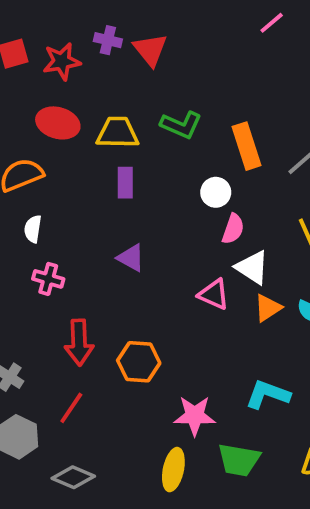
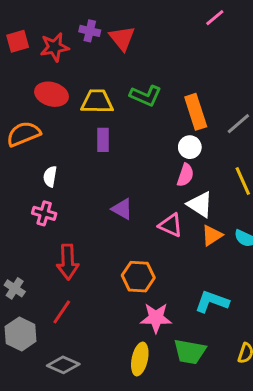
white circle: (216, 192) -> (190, 147), moved
white semicircle: (33, 229) -> (50, 177), moved
purple triangle: (131, 258) -> (122, 209), moved
orange hexagon: (139, 362) -> (138, 277), moved

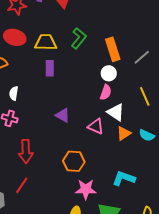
green L-shape: (146, 96) -> (79, 38), turned -75

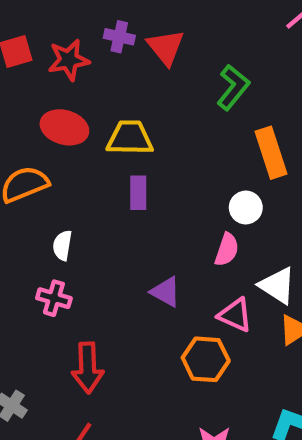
green L-shape: (79, 38) -> (233, 87), moved
white circle: (109, 73) -> (246, 207), moved
pink semicircle: (106, 92) -> (227, 250), moved
orange hexagon: (74, 161) -> (206, 359), moved

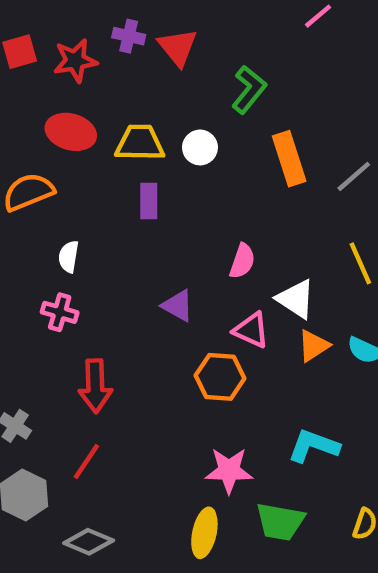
white circle: (246, 207) -> (200, 147), moved

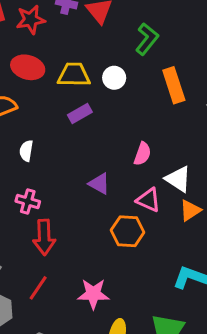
purple rectangle: (149, 201) -> (80, 114), turned 60
pink cross: (60, 312) -> (28, 201), moved
pink star: (229, 470) -> (93, 294), moved

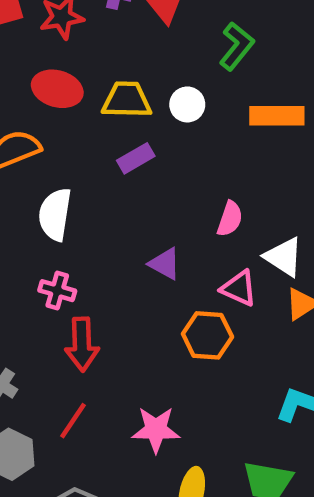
orange rectangle: (174, 85) -> (277, 116), turned -72
white semicircle: (26, 151) -> (55, 214), size x1.6

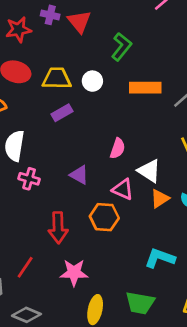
pink cross: (57, 291) -> (29, 179), moved
red arrow: (82, 344) -> (58, 228), moved

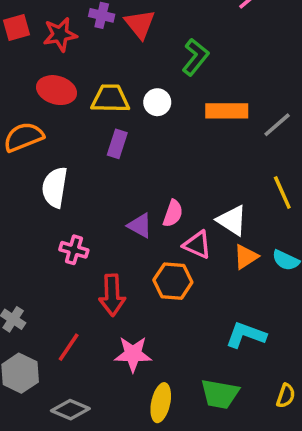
purple rectangle: (62, 113) -> (117, 144), turned -42
pink semicircle: (118, 148) -> (173, 213), moved
pink cross: (29, 179) -> (74, 250), moved

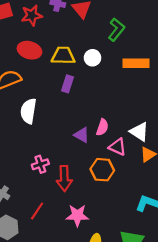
pink cross: (74, 250) -> (40, 164), moved, turned -35

